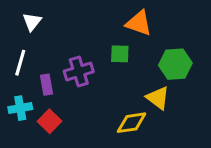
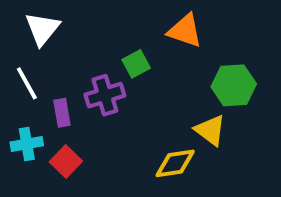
white triangle: (32, 22) -> (42, 29), size x1.4
green square: (120, 54) -> (136, 64), moved, turned -30
white line: (20, 63) -> (27, 83), turned -45

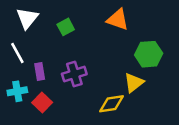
green square: (136, 64) -> (66, 27), moved
purple cross: (105, 95) -> (74, 74), moved
yellow triangle: (210, 130) -> (134, 83), turned 45

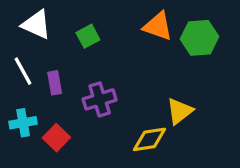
white triangle: (27, 18) -> (36, 25), turned -45
green hexagon: (149, 54) -> (199, 38), moved
purple rectangle: (40, 72) -> (55, 83), moved

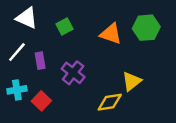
orange triangle: (158, 26) -> (111, 34), moved
white line: (23, 71) -> (17, 52), turned 70
purple cross: (100, 99) -> (73, 73), turned -35

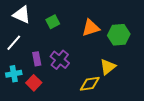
green hexagon: (146, 28) -> (119, 35), moved
orange triangle: (111, 34) -> (91, 28), turned -36
purple rectangle: (40, 61) -> (37, 59), moved

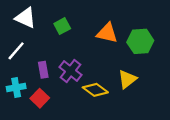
orange triangle: (91, 28) -> (107, 33), turned 30
yellow diamond: (90, 84) -> (95, 90), moved, turned 45

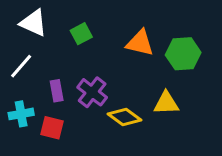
yellow triangle: (127, 79) -> (166, 103), turned 36
red square: (40, 98) -> (52, 128), turned -30

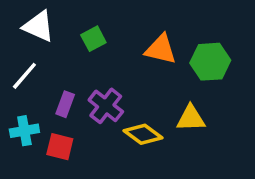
purple rectangle: (57, 91) -> (65, 104), turned 30

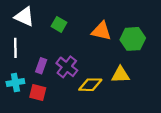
green square: (93, 39) -> (59, 24), turned -32
white line: (24, 76) -> (15, 48), turned -42
yellow diamond: (143, 134) -> (90, 85), turned -35

